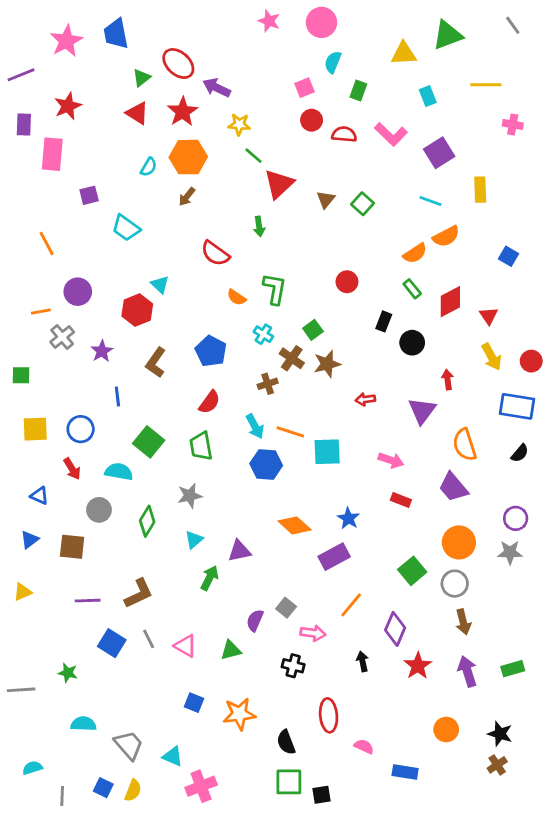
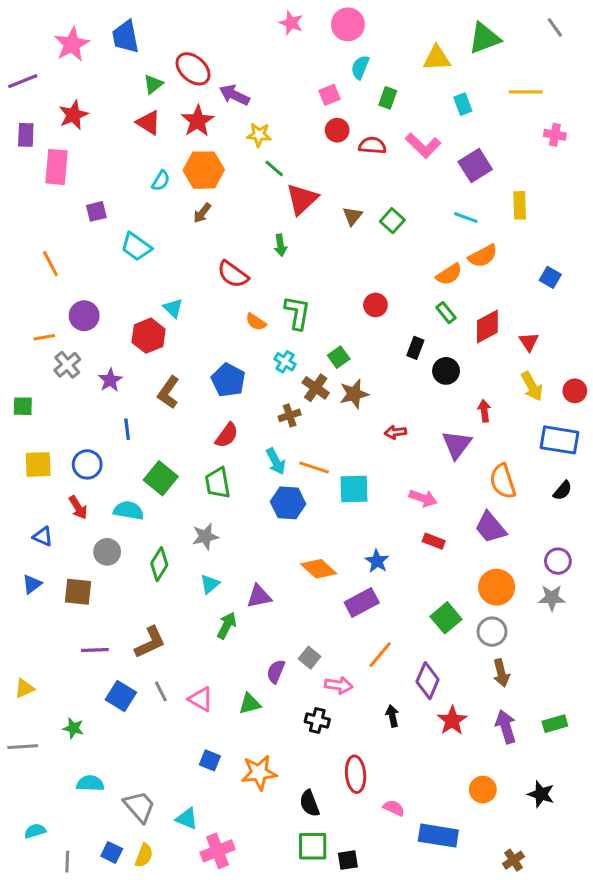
yellow triangle: (22, 592) -> (24, 688), moved
brown cross: (497, 765) -> (513, 860), moved
blue rectangle: (405, 772) -> (438, 836), size x1.4

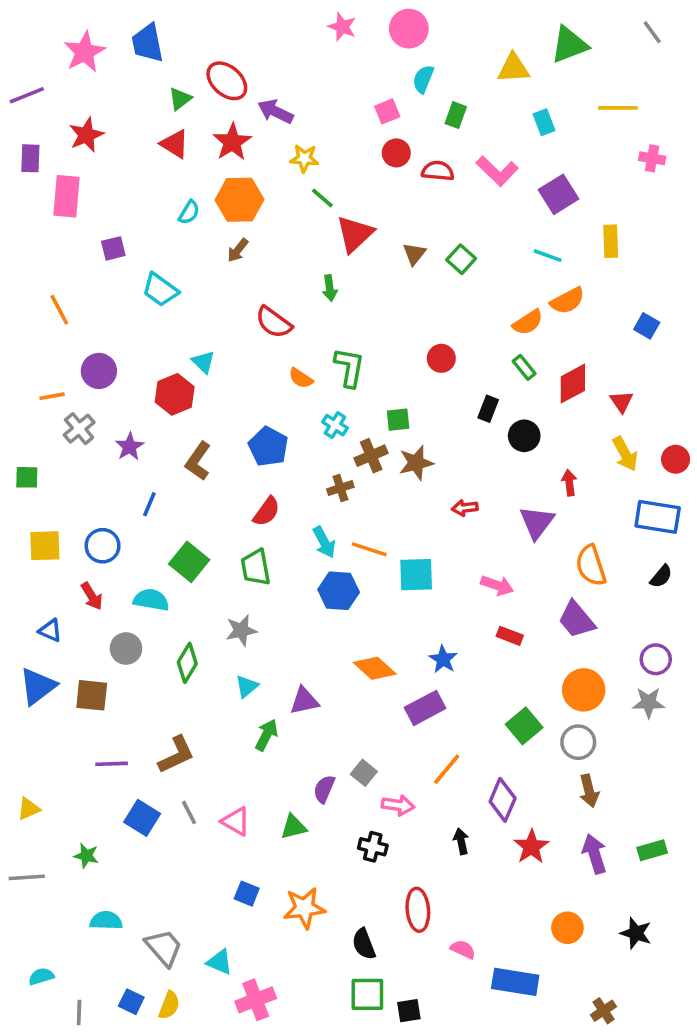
green square: (339, 357) -> (398, 420), turned 30
brown cross: (316, 388) -> (371, 456), turned 32
blue line: (127, 429) -> (149, 504), turned 30
blue triangle: (32, 584) -> (38, 686), size x1.6

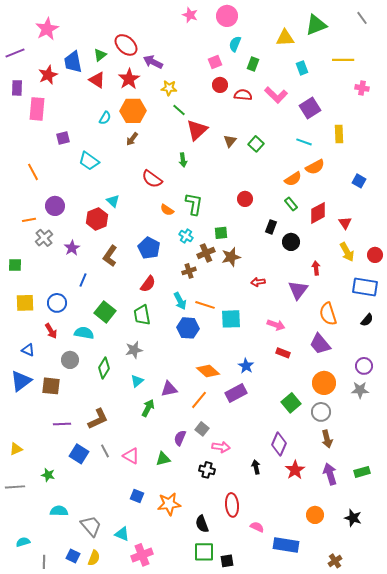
blue trapezoid: (148, 43) -> (73, 62), moved
orange line: (447, 769) -> (199, 400), moved

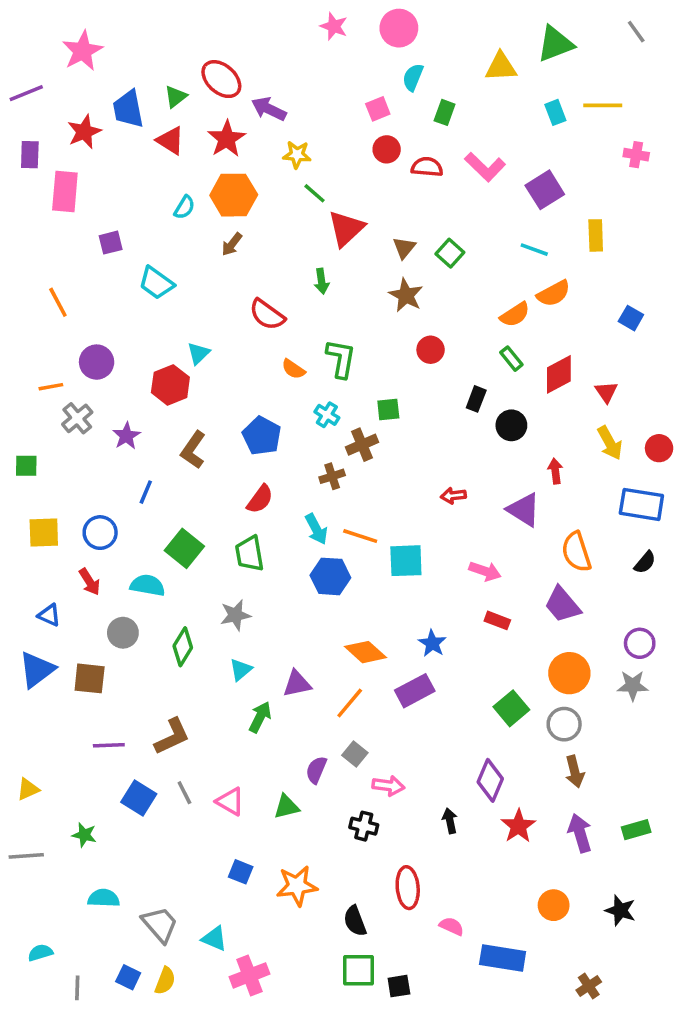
cyan rectangle: (302, 68) -> (555, 112), moved
cyan triangle: (113, 201) -> (199, 353), turned 32
brown star: (231, 257) -> (406, 295), moved, turned -30
purple triangle: (298, 290) -> (524, 510), turned -35

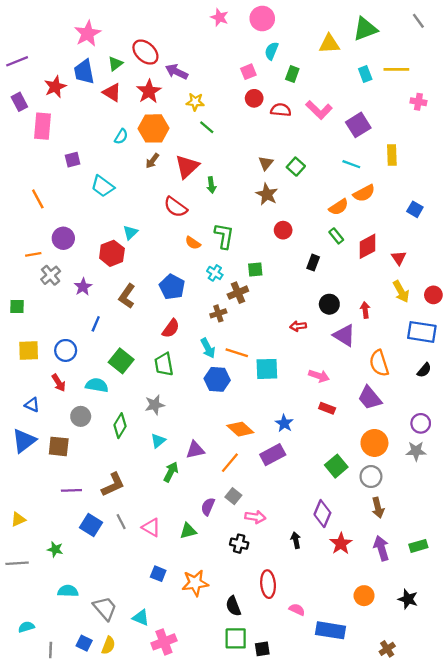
pink star: (82, 51) -> (88, 34), moved
purple rectangle: (30, 155) -> (19, 102), turned -30
red triangle: (346, 228) -> (187, 167), moved
black circle: (511, 425) -> (329, 304), moved

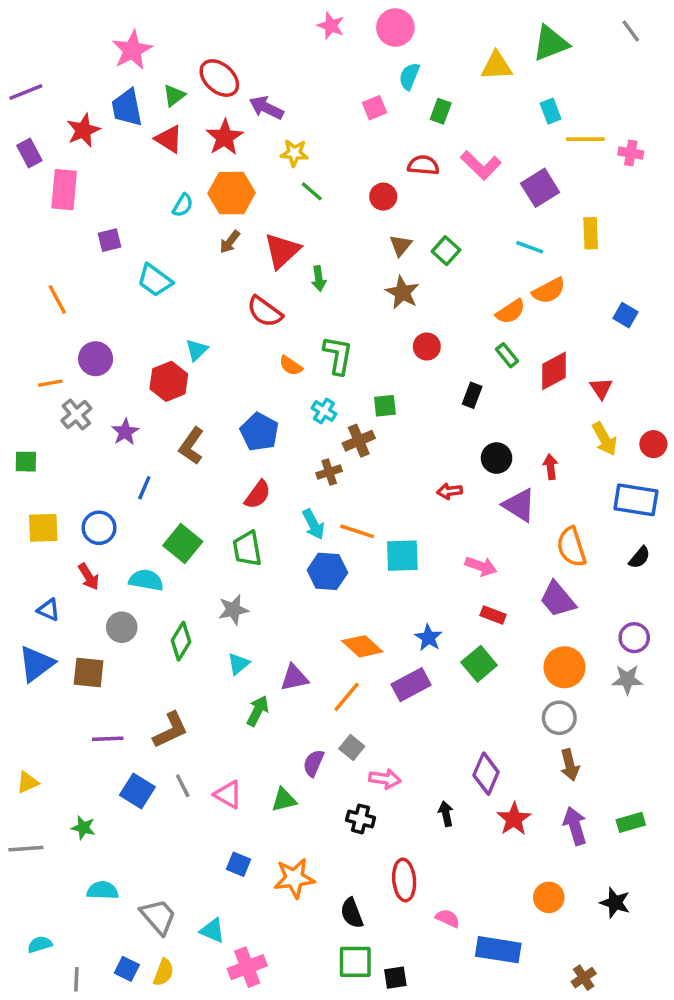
yellow line: (396, 69) -> (585, 139), moved
red circle: (254, 98) -> (383, 197), moved
green square: (336, 466) -> (479, 664), moved

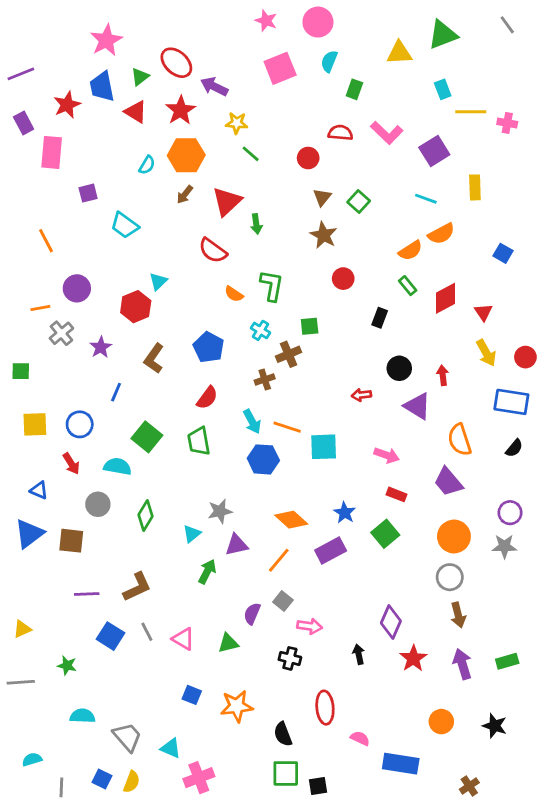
pink square: (374, 108) -> (280, 68), moved, size x1.6
gray star: (233, 610) -> (220, 511), moved

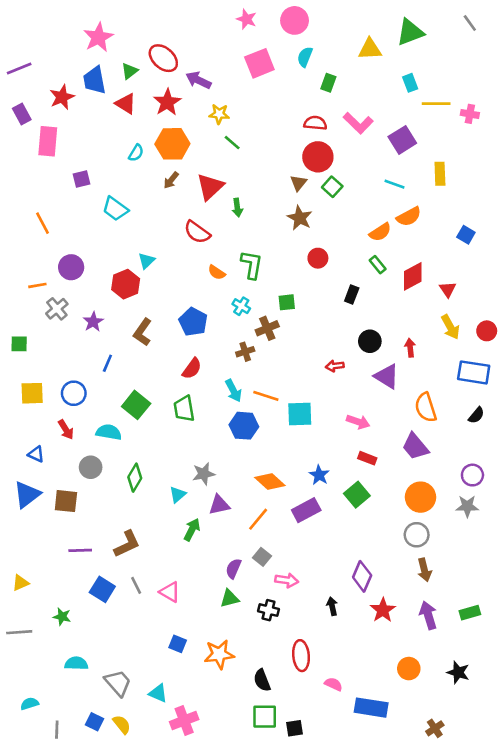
red circle: (308, 158) -> (318, 157), moved, size x1.5
green triangle: (228, 643) -> (230, 598), moved
yellow semicircle: (132, 782) -> (122, 724), turned -60

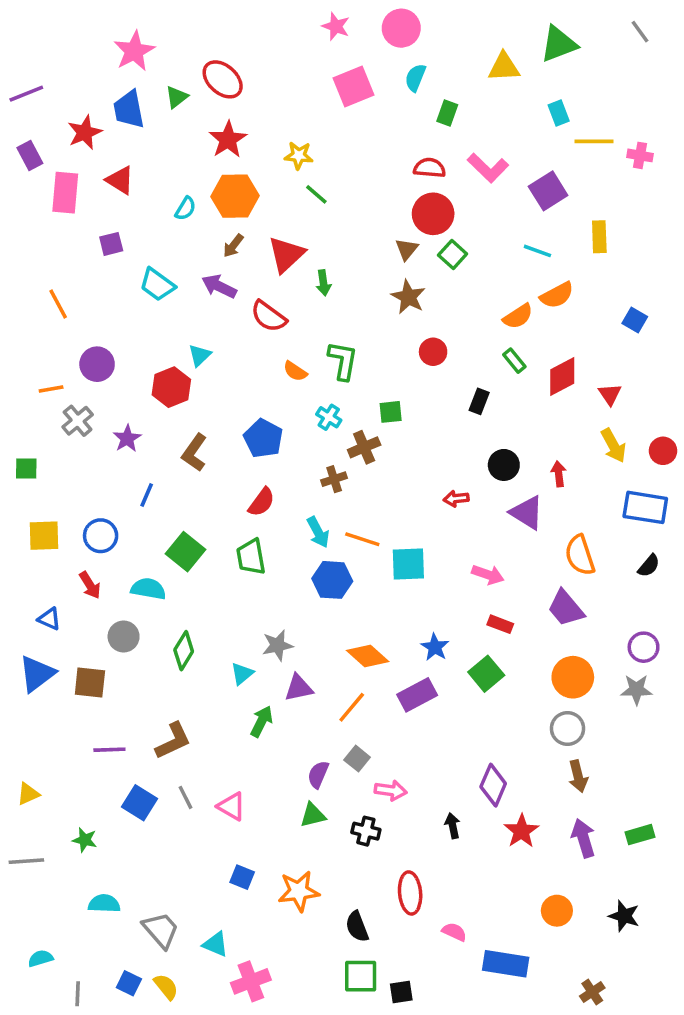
purple arrow: (198, 80) -> (219, 286), moved
red triangle: (126, 104) -> (120, 180), moved

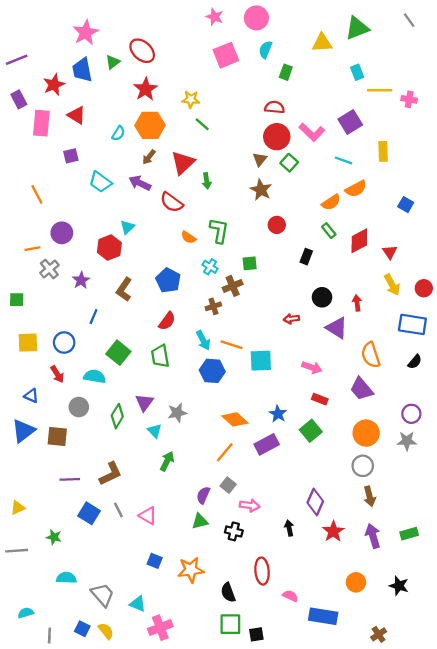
pink L-shape: (488, 168) -> (312, 132), moved
cyan triangle: (242, 674) -> (155, 431), turned -35
purple triangle: (299, 688) -> (144, 402), moved, turned -42

